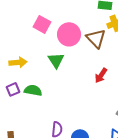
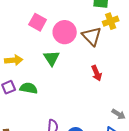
red arrow: (101, 75) -> (97, 73), turned -56

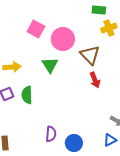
brown triangle: (92, 36) -> (90, 55), moved
green semicircle: (29, 88) -> (27, 95), turned -102

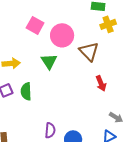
red arrow: (95, 80) -> (101, 83), moved

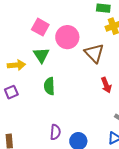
green triangle: (49, 61) -> (41, 55), moved
green semicircle: (26, 91) -> (49, 86), moved

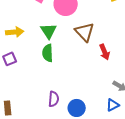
brown triangle: (94, 53) -> (85, 32), moved
green triangle: (41, 55) -> (49, 31), moved

